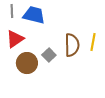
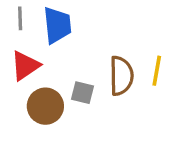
blue trapezoid: (34, 15) -> (57, 25), turned 70
gray square: (49, 55) -> (83, 93), turned -32

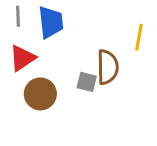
yellow line: (157, 71) -> (139, 37), moved
gray square: (83, 93) -> (87, 82), moved

